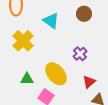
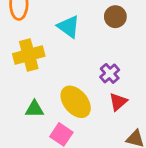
yellow cross: (23, 41) -> (29, 55), turned 30
red triangle: (89, 82) -> (118, 102), moved

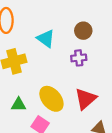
purple cross: (110, 73) -> (79, 58), moved, turned 35
red triangle: (118, 102) -> (86, 99), size x1.5

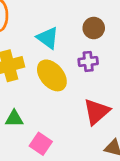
yellow ellipse: (51, 99) -> (52, 75), moved

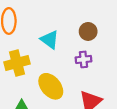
yellow ellipse: (52, 75) -> (51, 86), moved

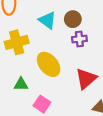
brown circle: (88, 31) -> (73, 19), moved

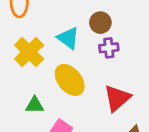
cyan triangle: (47, 20) -> (68, 38), moved
yellow cross: (17, 42) -> (29, 52), turned -30

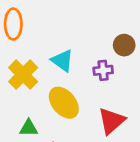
brown circle: (100, 23) -> (124, 45), moved

